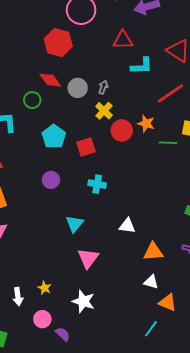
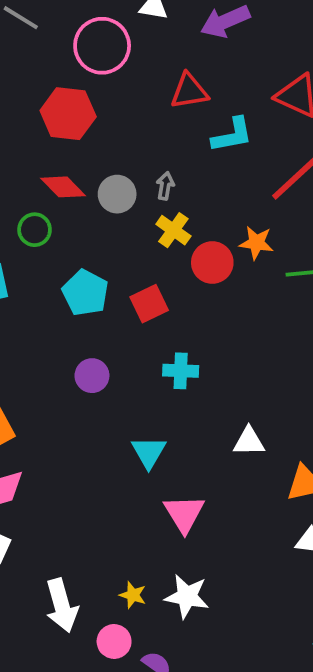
yellow star: (45, 288) -> (133, 595), moved
white arrow: (18, 297) -> (62, 605), size x1.5

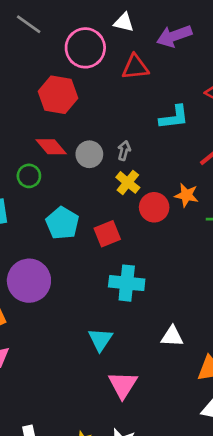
red triangle: (189, 91) -> (135, 67), moved
cyan cross: (181, 371) -> (127, 283), size x1.4
purple circle: (92, 376) -> (29, 281), moved, size x1.8

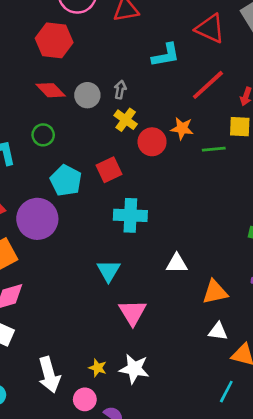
green circle: (29, 176) -> (43, 135), moved
cyan pentagon: (62, 223) -> (66, 181), moved

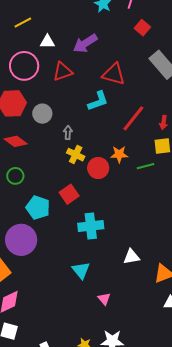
red triangle: (210, 29) -> (114, 74), moved
gray circle: (87, 95) -> (42, 114), moved
pink triangle: (133, 312) -> (104, 299), size x0.6

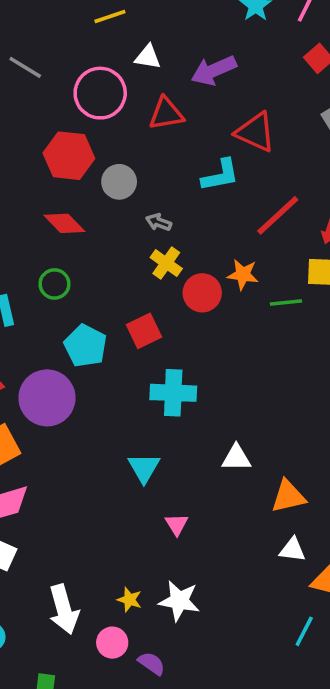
gray arrow: (68, 133) -> (159, 222), turned -80

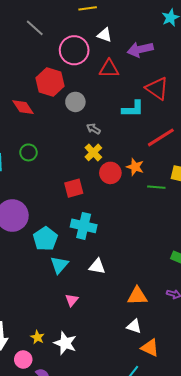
red diamond: (64, 223) -> (23, 107), moved
cyan pentagon: (85, 346) -> (45, 239), moved
white triangle: (236, 458) -> (97, 266), moved

